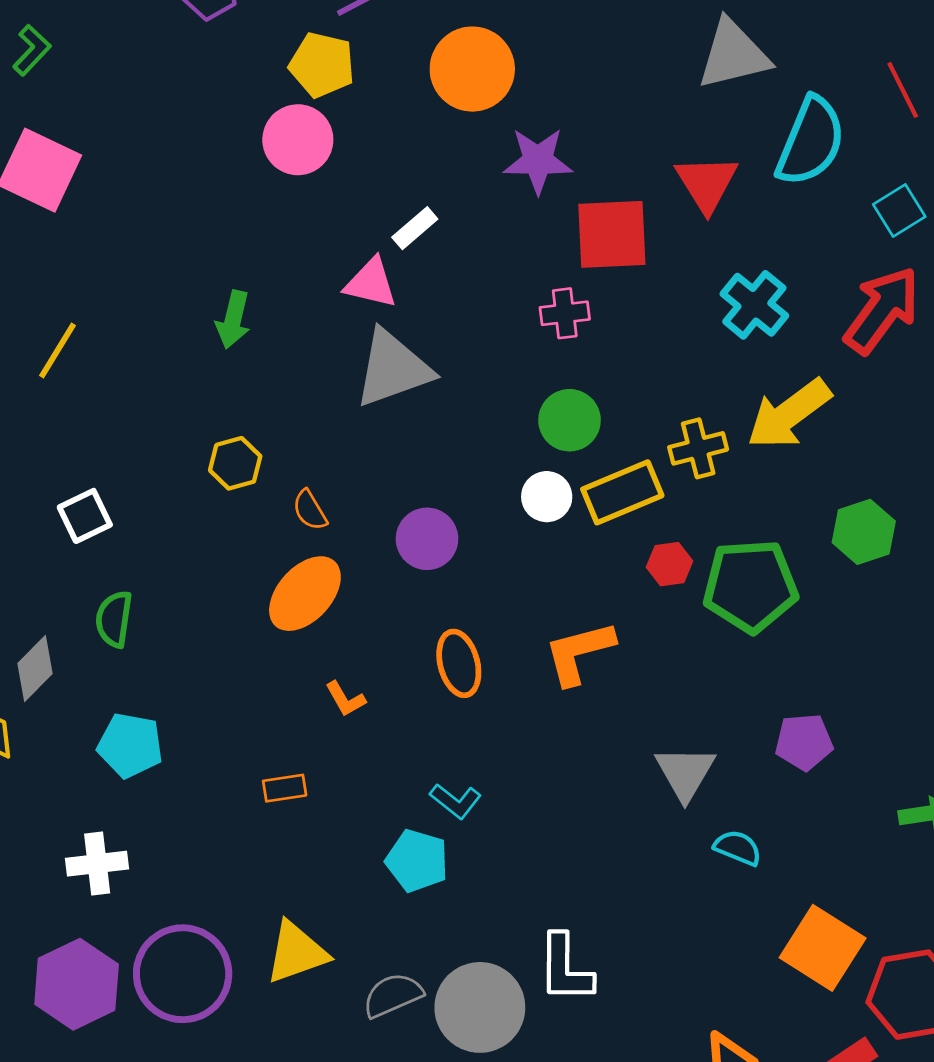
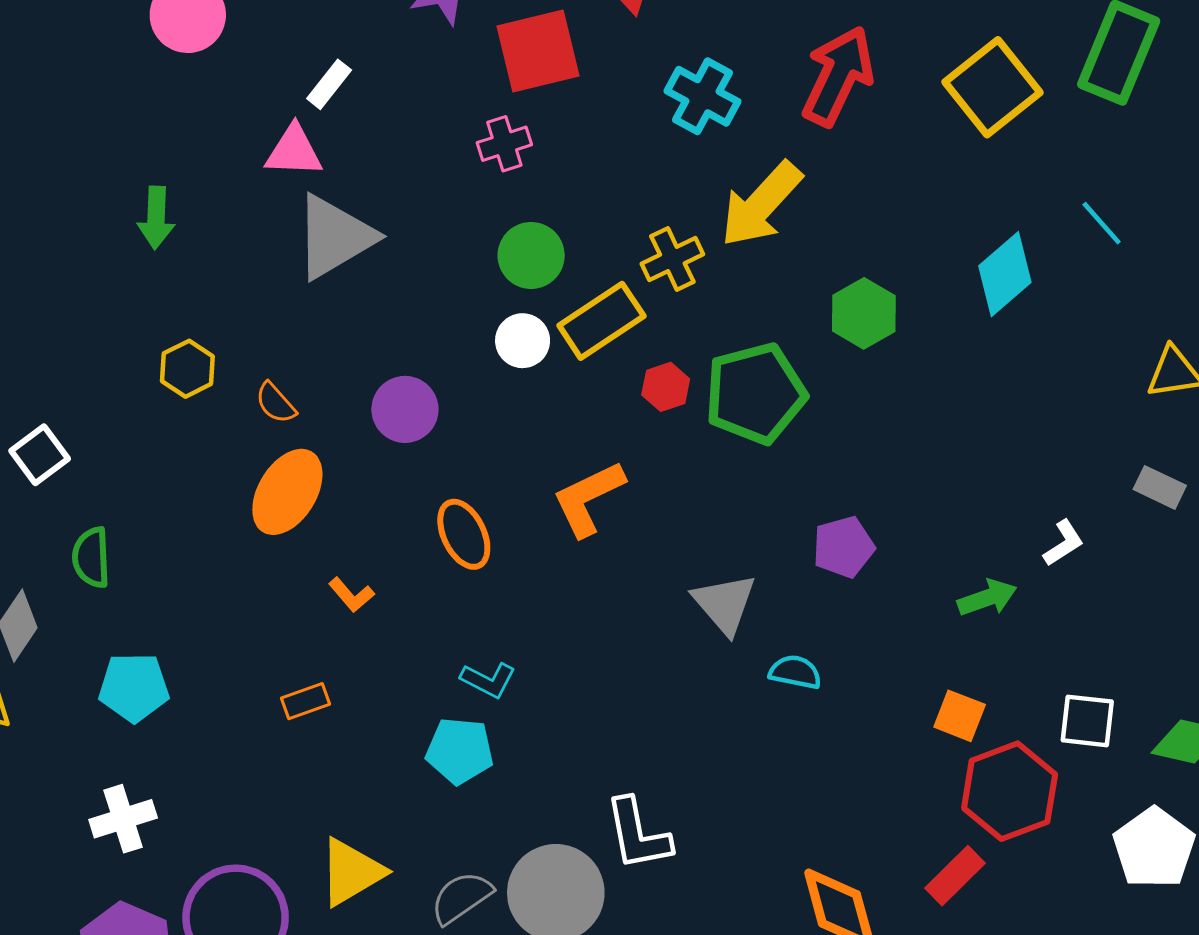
orange square: (823, 948) -> (960, 716), moved, size x0.6

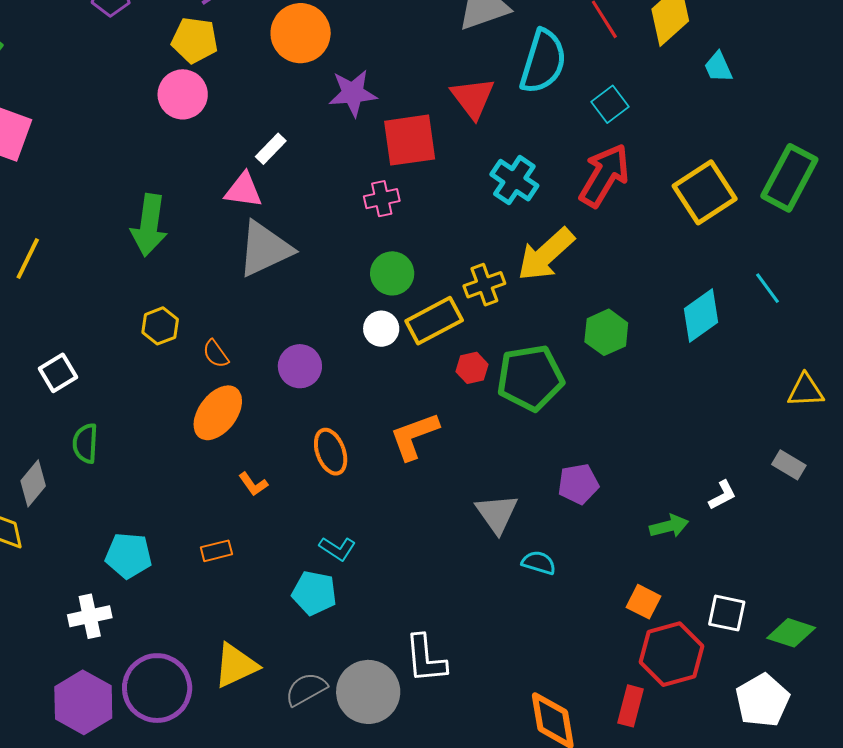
green arrow: (156, 218) -> (149, 225), size x1.5
cyan pentagon: (134, 687) -> (129, 556), moved
red rectangle: (955, 876) -> (631, 706), turned -36

